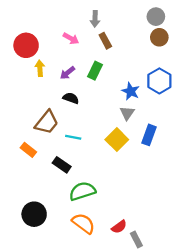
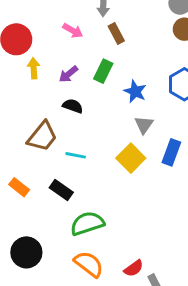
blue star: (131, 91) -> (135, 91), moved
orange rectangle: (28, 150) -> (19, 187), moved

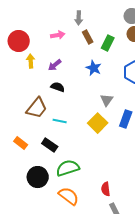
pink arrow: (73, 31) -> (58, 35), turned -40
green rectangle: (103, 71) -> (108, 43), moved
blue star: (135, 91) -> (94, 68), moved
black circle: (26, 252) -> (38, 177), moved
red semicircle: (134, 268) -> (106, 189), moved, turned 120

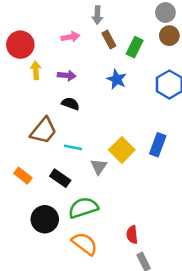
purple arrow: (55, 65) -> (67, 75), turned -136
gray triangle: (107, 100) -> (99, 167), moved

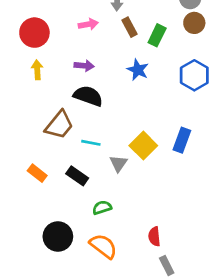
yellow arrow: (36, 70) -> (37, 70), moved
black semicircle: (70, 104) -> (88, 96), size x1.5
green semicircle: (83, 208) -> (102, 208), size x0.6
black circle: (45, 219) -> (58, 237), moved

